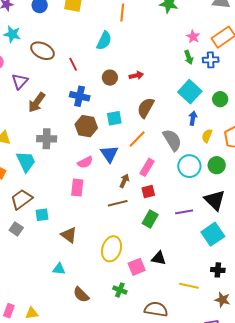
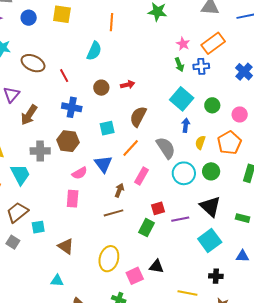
brown hexagon: (86, 126) -> (68, 141), moved
red square: (148, 192) -> (158, 208), moved

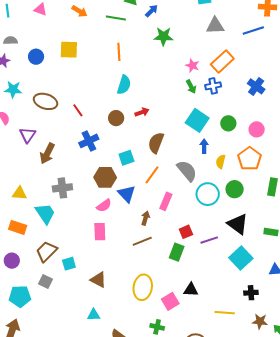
cyan semicircle: (94, 51) -> (124, 85), moved
blue cross: (72, 107) -> (89, 141), turned -30
brown hexagon: (68, 141) -> (105, 177), moved

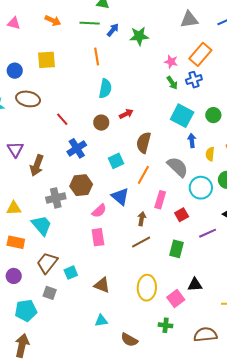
blue arrow: (152, 11) -> (113, 30), moved
brown ellipse: (46, 101) -> (28, 99), moved
brown hexagon: (105, 177) -> (81, 185), moved
red square: (186, 232) -> (182, 215), moved

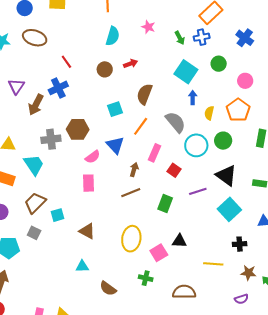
pink star: (171, 62) -> (148, 27), moved
green circle: (213, 115) -> (219, 64), moved
blue cross: (77, 148) -> (58, 88), moved
red square: (182, 215) -> (174, 170), turned -32

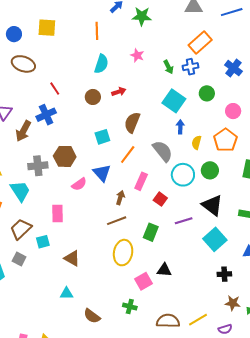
pink rectangle: (88, 183) -> (57, 213), moved
yellow ellipse: (131, 239) -> (123, 253), moved
yellow line: (213, 264) -> (198, 320), moved, turned -36

